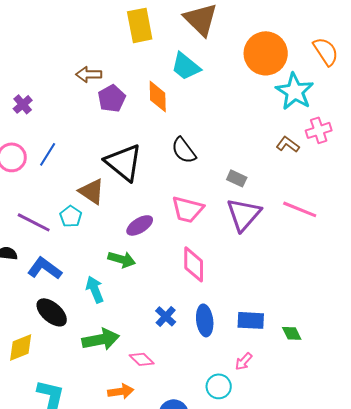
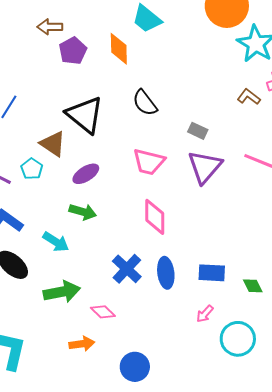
purple ellipse: (140, 225) -> (86, 174), moved
cyan arrow: (95, 289) -> (56, 242), turned 144
blue cross: (166, 316) -> (127, 269), size x1.4
cyan circle: (219, 386) -> (238, 339), moved, size x1.4

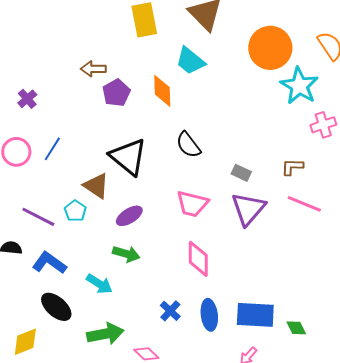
brown L-shape: (249, 97) -> (292, 167), moved, turned -35
blue cross: (127, 269) -> (170, 311), size x0.7
blue rectangle: (212, 273) -> (255, 315), size x1.4

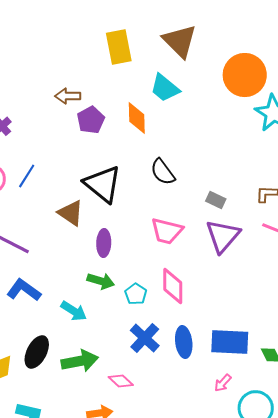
cyan pentagon: (75, 211) -> (136, 294), moved
purple ellipse: (129, 216) -> (104, 243), turned -56
black ellipse: (56, 307) -> (37, 352), moved, turned 76
blue cross: (170, 311) -> (145, 338), size x1.4

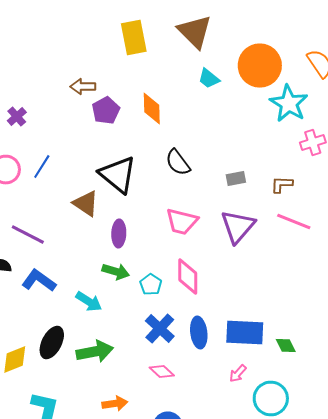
cyan trapezoid: (165, 88) -> (209, 78), moved, size x0.7
gray rectangle: (216, 200) -> (236, 178), moved, turned -36
pink diamond: (121, 381) -> (162, 372), moved

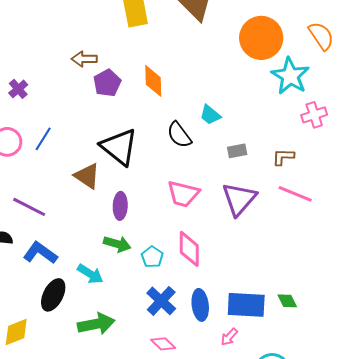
cyan trapezoid: (209, 78) -> (210, 115), moved
black ellipse: (52, 342) -> (53, 295), moved
green diamond: (286, 346) -> (287, 301), moved
pink arrow: (238, 374) -> (229, 337), moved

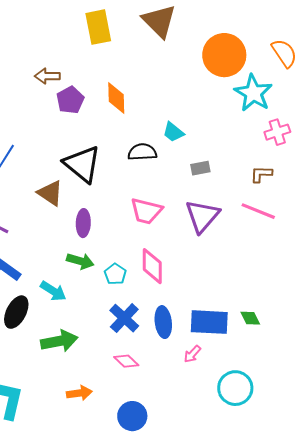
black semicircle: (179, 135) -> (142, 152), turned 124
brown L-shape: (283, 157) -> (261, 174), moved

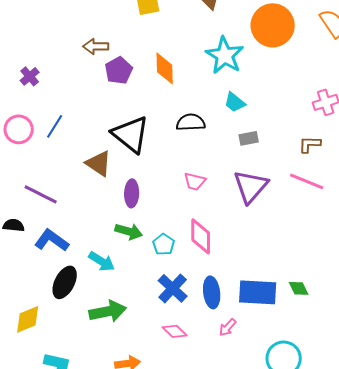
cyan star: (253, 93) -> (225, 55), moved
cyan trapezoid: (173, 132) -> (235, 102), moved
pink trapezoid: (146, 211) -> (195, 181), size x0.7
pink arrow: (192, 354) -> (228, 327), moved

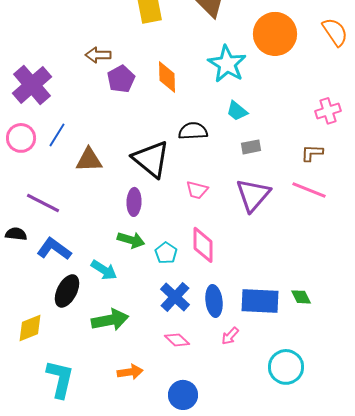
purple cross: (30, 76) -> (32, 85), size x2.0
black triangle: (131, 134) -> (151, 159), moved
brown triangle: (99, 163) -> (89, 160), moved, turned -36

